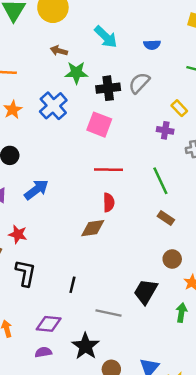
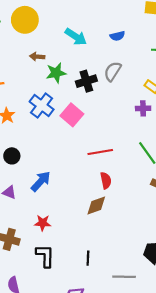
pink square: (99, 125) -> (72, 115), moved, turned 30
red star: (18, 234) -> (43, 223), moved

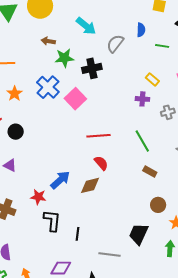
blue semicircle: (117, 36) -> (141, 30), moved, turned -80
gray semicircle: (113, 71) -> (115, 44), moved
red semicircle: (106, 180) -> (101, 163), turned -35
blue arrow: (41, 181) -> (60, 180), moved
black L-shape: (45, 256) -> (52, 221), moved

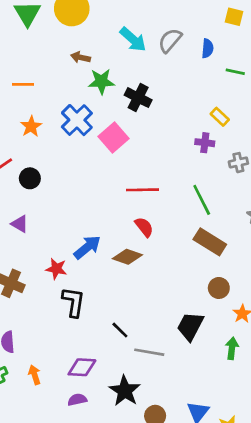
gray semicircle: (115, 44) -> (170, 40), moved
black cross: (92, 68) -> (138, 98), turned 36
brown rectangle: (150, 171) -> (210, 242), size x1.6
brown diamond: (90, 185) -> (127, 257), turned 30
black line: (78, 234) -> (120, 330), moved, turned -56

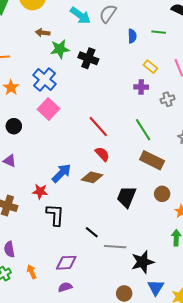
blue semicircle: (208, 48) -> (132, 36), moved
pink square: (113, 137) -> (48, 109), moved
red line: (142, 190) -> (98, 126), turned 55
black trapezoid: (190, 326) -> (127, 197), moved
black star: (125, 391) -> (143, 262), moved, turned 30

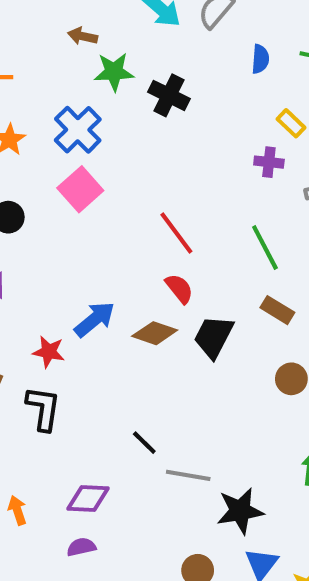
brown rectangle: (152, 160) -> (277, 310), size x0.7
black trapezoid: (127, 197) -> (214, 337), moved
black L-shape: (55, 215) -> (43, 409), moved

